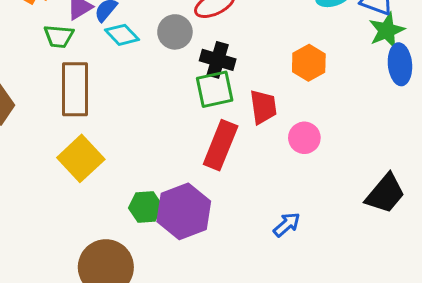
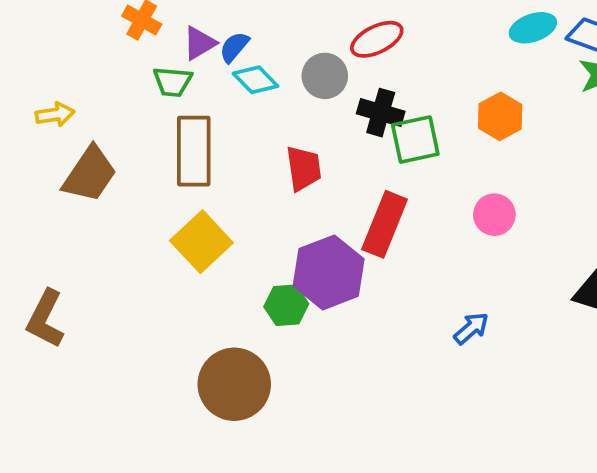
green square: (215, 89) -> (415, 140), moved
red trapezoid: (263, 107) -> (304, 168), moved
purple hexagon: (184, 211) -> (329, 272), moved

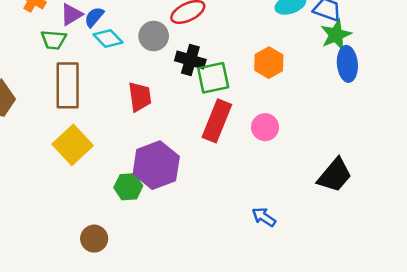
red rectangle: (385, 224) -> (217, 121), moved
blue arrow: (471, 328) -> (264, 217), moved, turned -105
brown circle: (234, 384) -> (94, 239), size x0.6

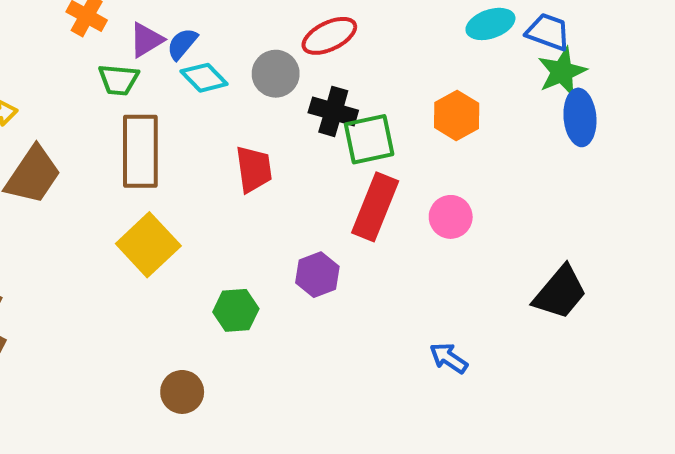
purple hexagon: (156, 165) -> (317, 275), moved, size x0.6

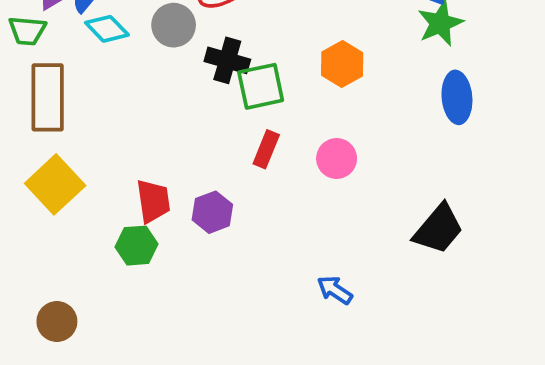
blue ellipse: (580, 117) -> (457, 97), moved
red trapezoid: (254, 169) -> (153, 201), moved
red rectangle: (375, 207) -> (266, 149), size x0.6
brown circle: (182, 392) -> (57, 321), moved

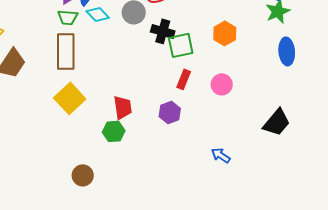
green trapezoid: (27, 31) -> (68, 17), moved
purple hexagon: (212, 212) -> (170, 112), moved
brown circle: (57, 321) -> (83, 175), moved

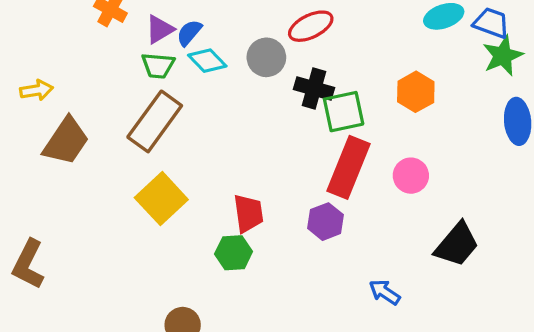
brown rectangle: (66, 51) -> (155, 121), turned 36
red rectangle: (184, 79) -> (348, 167), size x1.8
black trapezoid: (277, 122) -> (457, 245), moved
blue arrow: (221, 155) -> (385, 292), moved

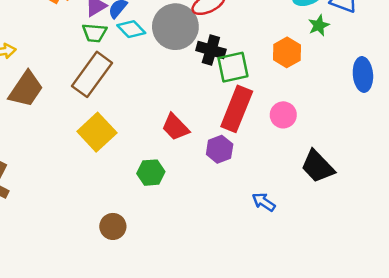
green star: (503, 56) -> (319, 25), moved, size x0.7
gray circle: (266, 57) -> (175, 27), size x1.6
red trapezoid: (248, 213) -> (175, 127), moved, turned 144
black trapezoid: (457, 245) -> (318, 166), turned 96

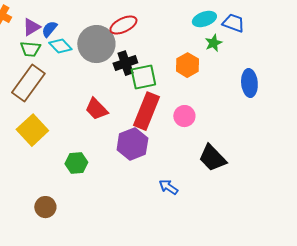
black cross: (211, 50) -> (125, 63), turned -35
red trapezoid: (175, 127) -> (96, 109), moved
purple hexagon: (220, 149) -> (132, 144), size x1.4

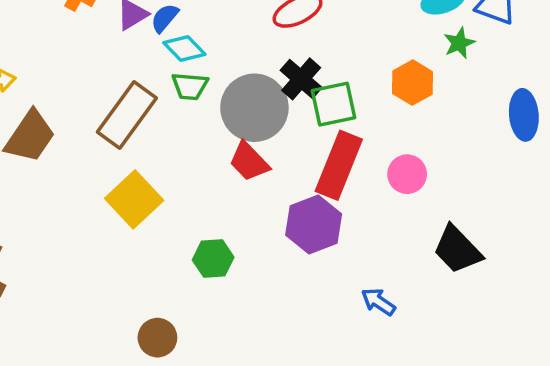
gray circle: (96, 44) -> (254, 108), moved
green trapezoid: (30, 49) -> (190, 86), moved
black cross: (125, 63) -> (301, 79), turned -30

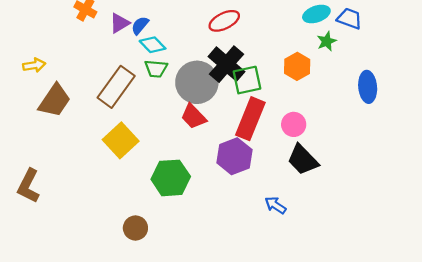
black cross: (301, 79) -> (227, 64), size x1.4
black trapezoid: (457, 250) -> (303, 160), moved
green hexagon: (213, 259) -> (171, 178), size x1.5

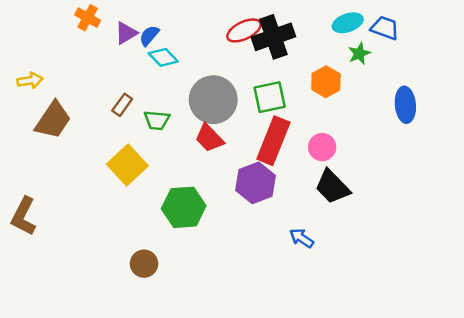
black cross: (227, 64) -> (273, 37), moved, turned 30
green trapezoid: (156, 69) -> (157, 120), moved
brown rectangle: (116, 87) -> (122, 105), size x0.5

